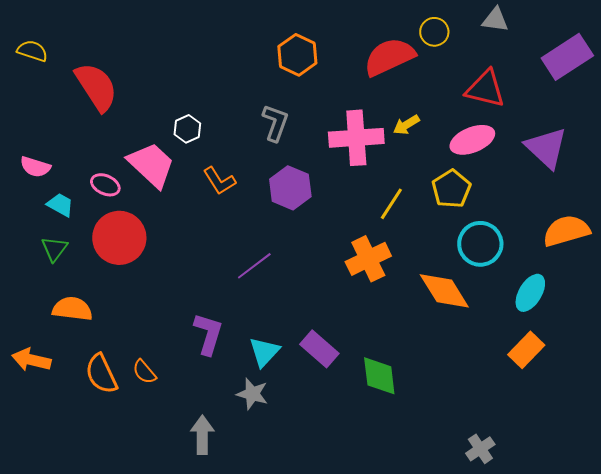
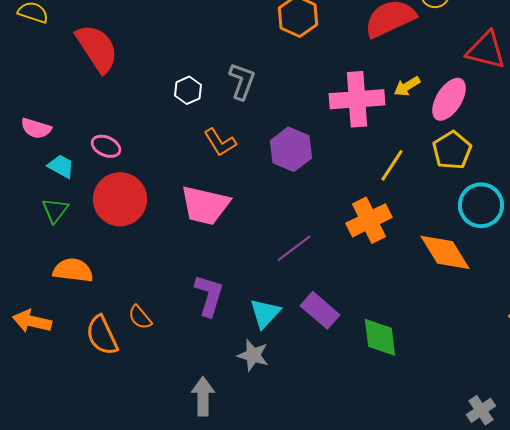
gray L-shape: (275, 123) -> (242, 81), moved
pink ellipse: (472, 140) -> (449, 99), moved, turned -36
pink trapezoid: (151, 165) -> (205, 205), moved, turned 150
purple line: (254, 266) -> (294, 248), moved
orange semicircle: (144, 372) -> (140, 317), moved

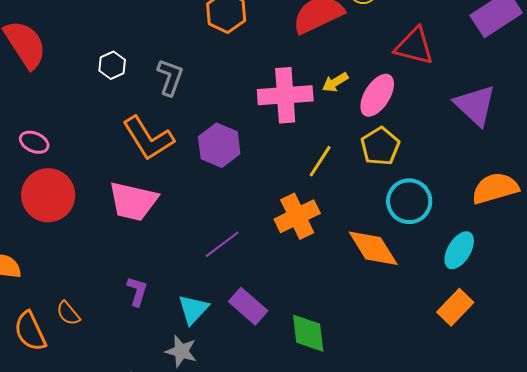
white hexagon: (188, 90) -> (112, 65), moved
orange L-shape: (220, 142) -> (148, 138), size x1.6
purple L-shape: (209, 295) -> (137, 291), size x0.7

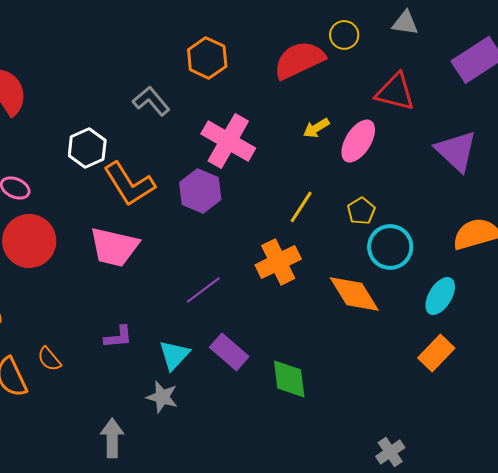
white hexagon: (112, 65) -> (87, 148), moved, size x1.4
gray L-shape: (170, 77) -> (151, 101), moved, turned -60
pink cross: (285, 95) -> (228, 141), moved, turned 34
yellow pentagon: (380, 146) -> (361, 211), moved, size x0.7
purple L-shape: (137, 291) -> (118, 337), turned 68

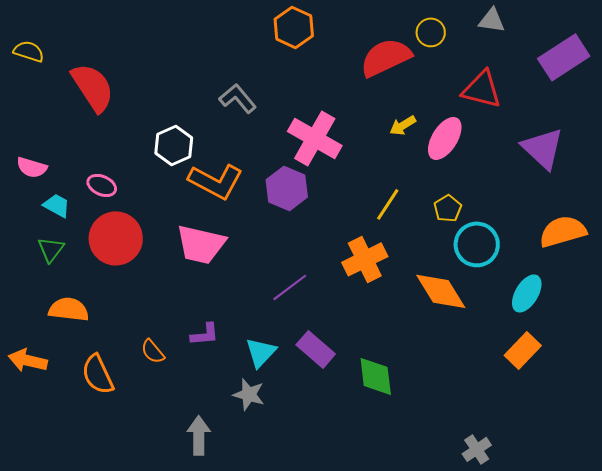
orange hexagon: (207, 58) -> (294, 27), moved
orange L-shape: (129, 184) -> (216, 181), turned -30
orange semicircle: (49, 359) -> (153, 351), moved

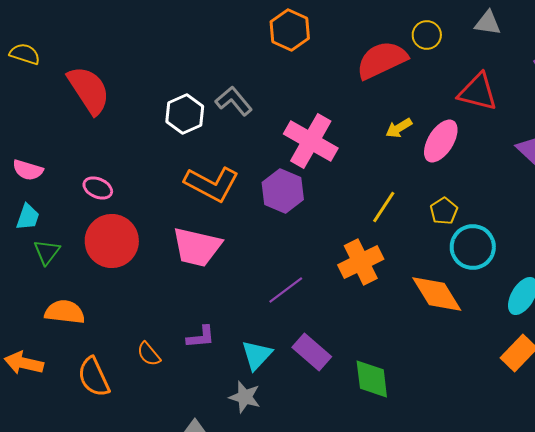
white hexagon: (174, 145) -> (185, 114), moved
cyan trapezoid: (57, 205) -> (28, 217), moved, turned 80

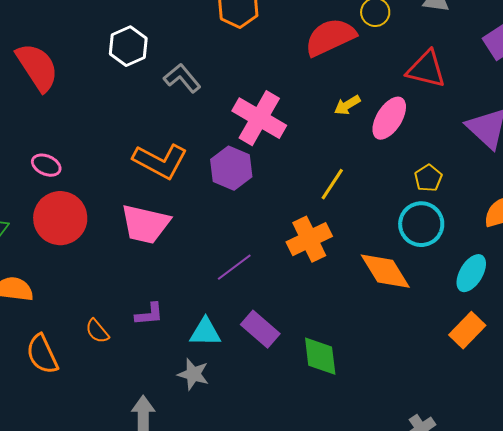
white hexagon: (185, 114) -> (128, 46), moved
yellow pentagon: (444, 211) -> (428, 178), moved
cyan triangle: (257, 355) -> (205, 332), turned 48

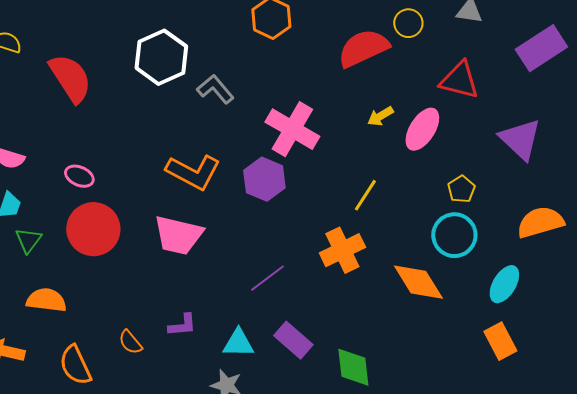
white hexagon: (128, 46) -> (161, 57), size x1.4
orange rectangle: (467, 330) -> (500, 341), turned -72

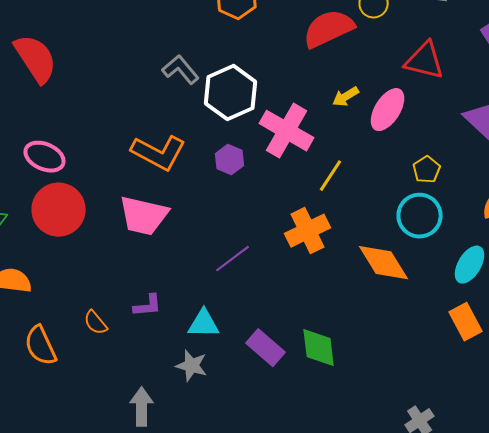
white hexagon: (161, 57) -> (231, 93), moved
pink cross: (292, 129) -> (287, 131), moved
pink ellipse: (79, 176) -> (45, 157), size x1.4
purple hexagon: (264, 179) -> (230, 160), size x0.7
purple rectangle: (293, 340) -> (266, 348), moved

